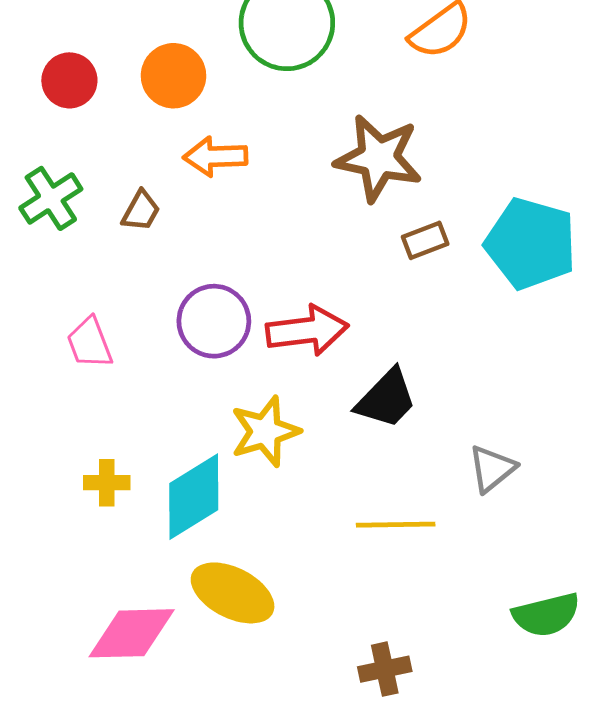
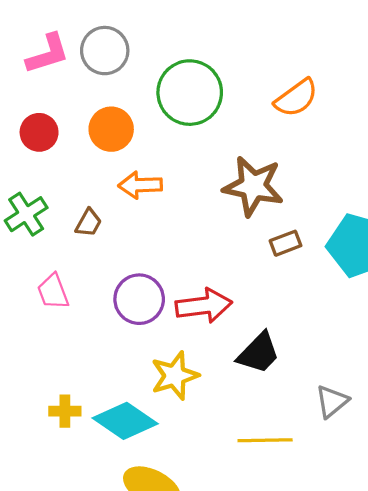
pink trapezoid: (90, 343) -> (53, 292), moved
cyan diamond: (194, 497) -> (125, 421), turned 66

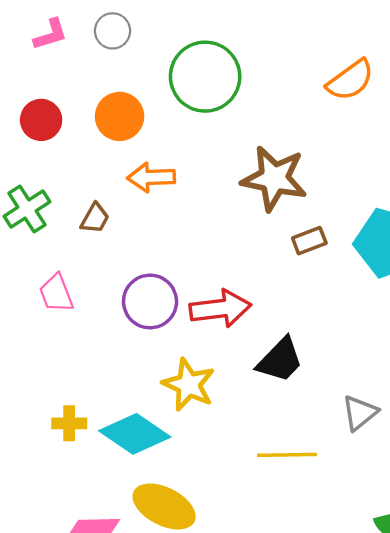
gray circle: (105, 51) -> (113, 31), size x0.7
pink L-shape: (48, 54) -> (50, 34), size x0.7
orange semicircle: (296, 98) -> (350, 80), moved
yellow star: (175, 376) -> (189, 385), turned -30

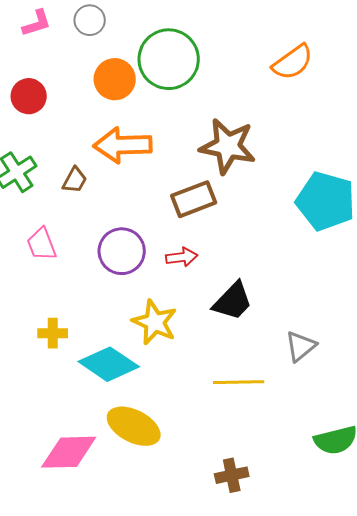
orange circle: (120, 116) -> (115, 79), moved
orange arrow: (151, 177) -> (123, 145), size x1.4
brown rectangle: (309, 241) -> (194, 199), moved, size x1.5
red arrow: (220, 309) -> (182, 257), size x0.6
yellow cross: (69, 423) -> (53, 333), moved

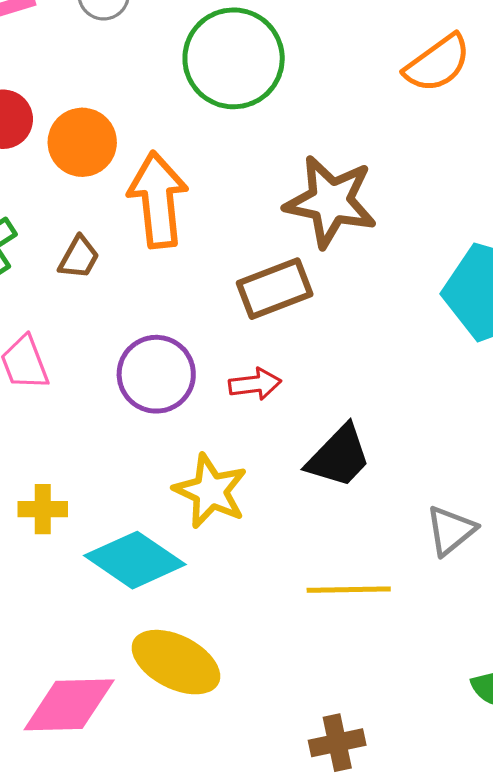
orange circle: (115, 79) -> (82, 142), moved
orange arrow: (123, 145) -> (158, 200), turned 86

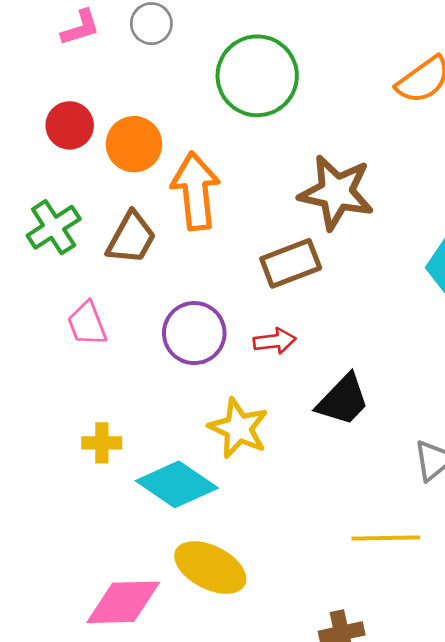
brown trapezoid: (79, 257) -> (131, 238), size x1.5
yellow line: (349, 590) -> (386, 538), moved

